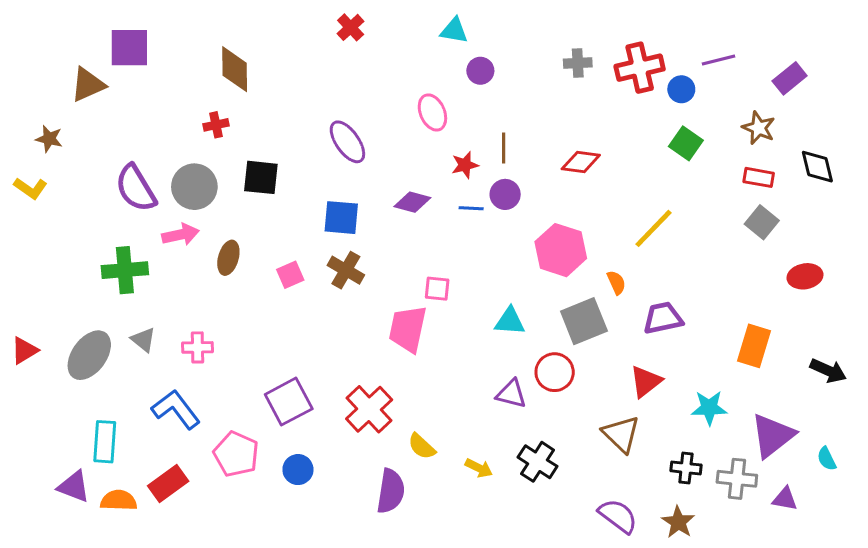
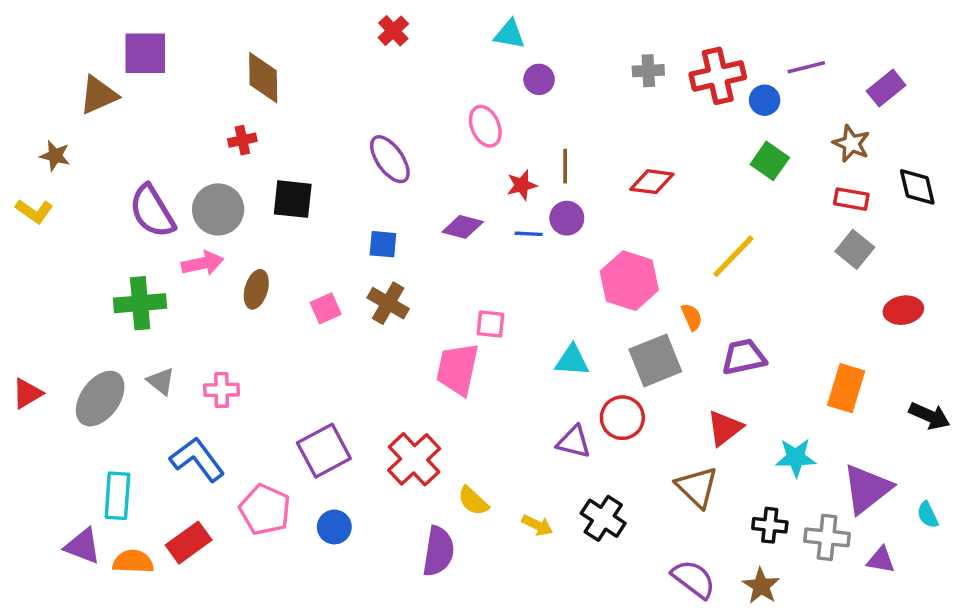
blue square: (341, 218) -> (383, 244), size x0.7

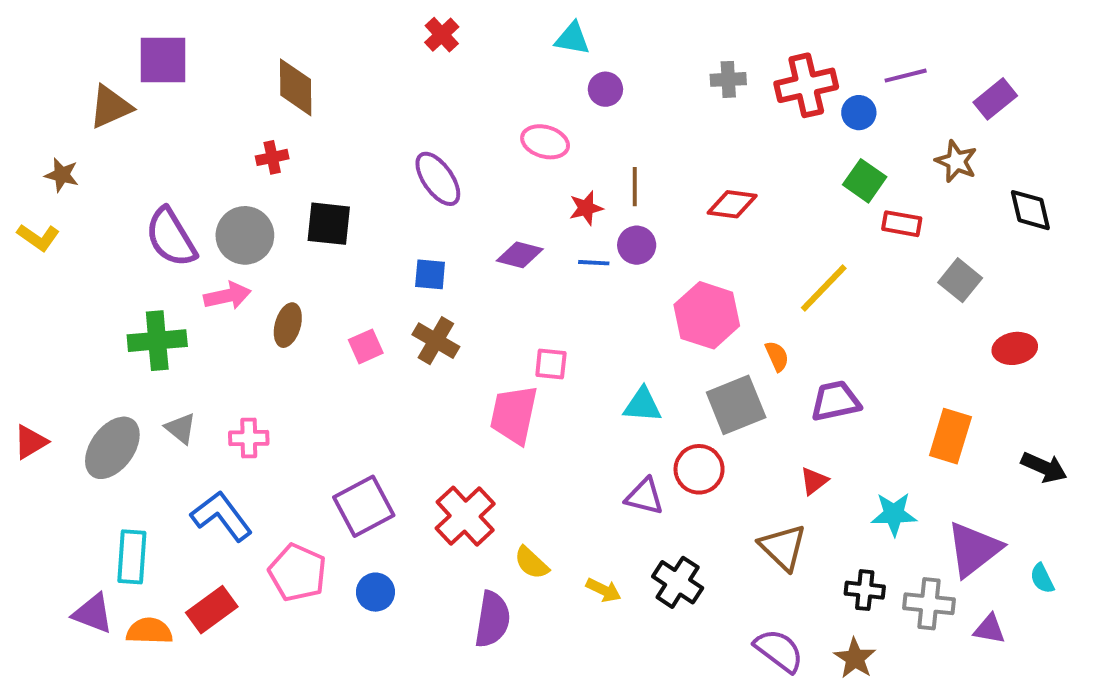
pink ellipse: (485, 126) -> (545, 142), turned -51
red rectangle: (851, 199) -> (902, 224), moved
red triangle: (725, 428) -> (814, 481), size x0.7

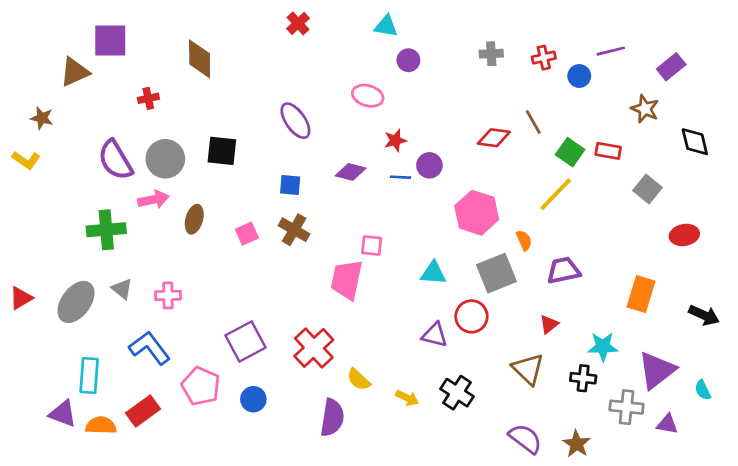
red cross: (806, 85) -> (544, 58), size x0.6
red cross: (272, 157) -> (148, 98), moved
green square: (865, 181) -> (570, 152), moved
brown line: (635, 187) -> (533, 122), moved, turned -30
black cross: (865, 590) -> (583, 378), moved

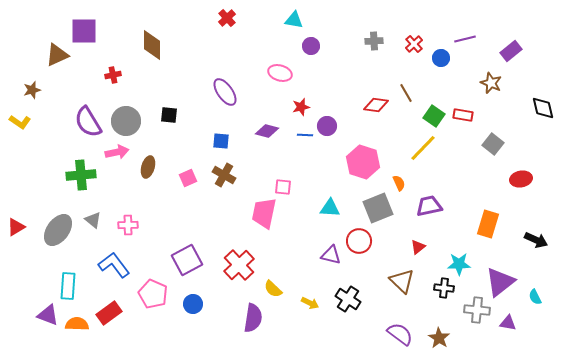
red cross: (544, 58) -> (414, 44), turned -30
brown star: (42, 118) -> (32, 90), turned -30
black diamond: (695, 142) -> (543, 108), moved
black square: (222, 151) -> (169, 115), size x0.7

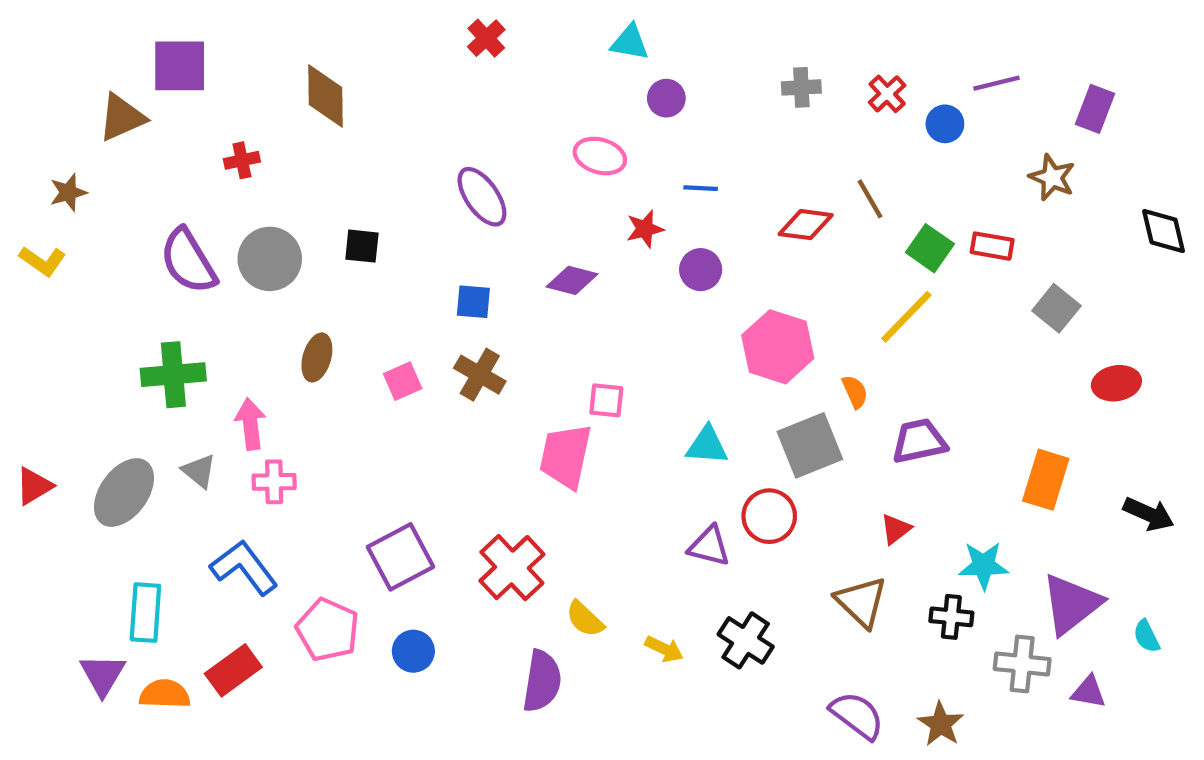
purple rectangle: (511, 51) -> (1095, 109), turned -30
blue line: (305, 135) -> (701, 188), moved
pink arrow: (117, 152) -> (250, 424), moved, turned -85
purple triangle: (48, 315) -> (103, 675), turned 40

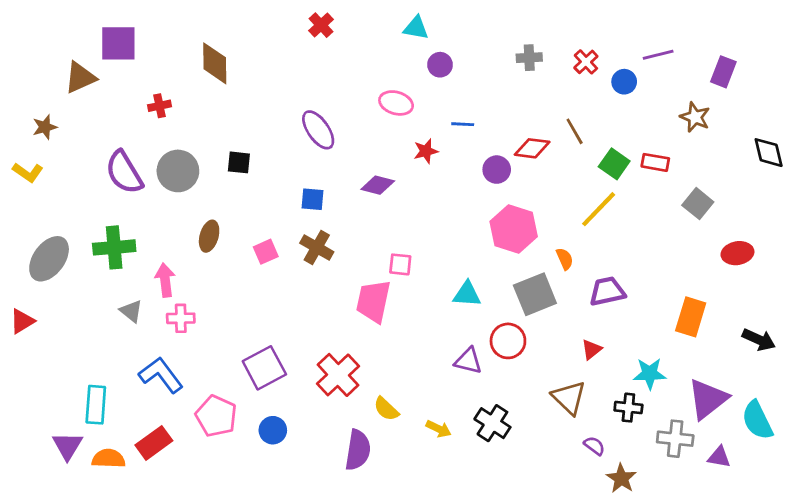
purple circle: (701, 270) -> (497, 170), moved
gray ellipse: (124, 493) -> (49, 259), moved
cyan semicircle: (1146, 636) -> (757, 420), size x1.8
purple semicircle: (857, 715) -> (594, 446), moved, size x0.6

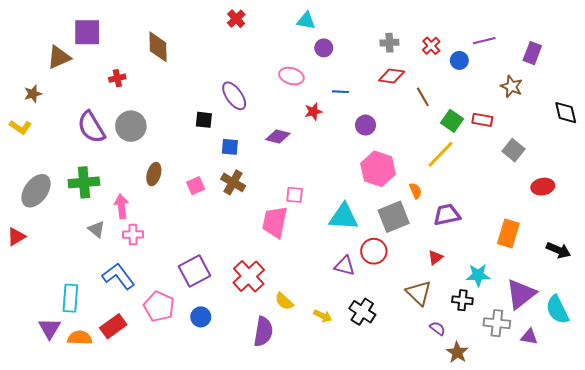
red diamond: (532, 148) -> (392, 76), moved
black square: (239, 162) -> (204, 120), moved
cyan triangle: (467, 294) -> (344, 217), size x1.4

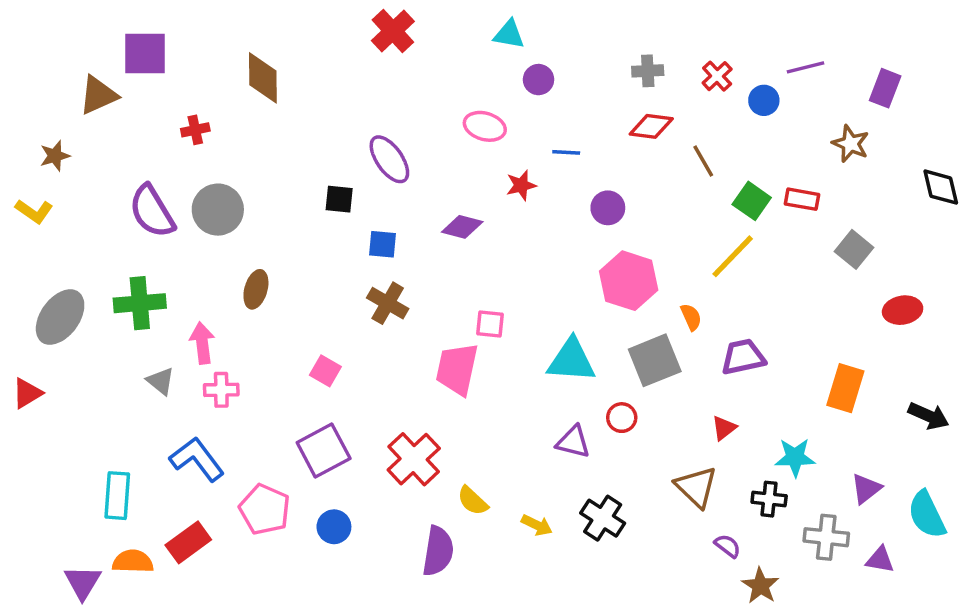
red cross: (236, 19) -> (393, 31), size x1.4
pink square: (196, 186) -> (325, 371), moved, turned -36
red circle: (374, 251) -> (622, 418), size x0.7
purple triangle: (521, 294) -> (866, 489), size x0.6
purple triangle: (50, 328) -> (83, 582), moved

